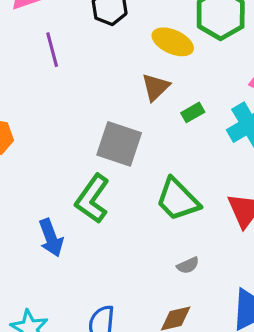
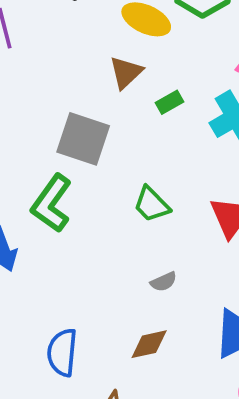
green trapezoid: (178, 199) -> (152, 204), size x0.7

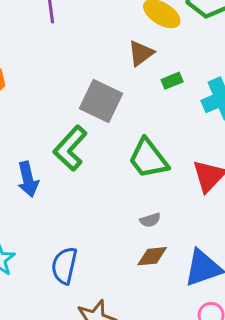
green trapezoid: (152, 204) -> (148, 159), size x1.4
brown diamond: (149, 344) -> (152, 256), moved

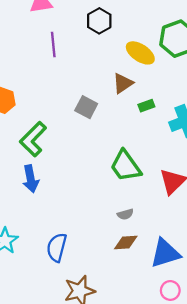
gray square: (101, 101) -> (86, 107), moved, size x0.7
green L-shape: (70, 148) -> (33, 139), moved

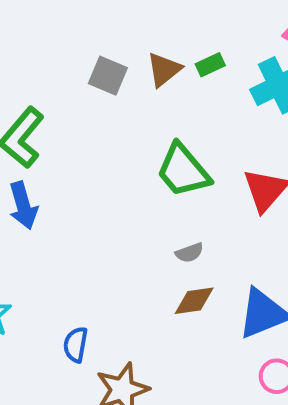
brown triangle: (123, 83) -> (164, 70), moved
blue semicircle: (57, 247) -> (76, 345), moved, size x0.7

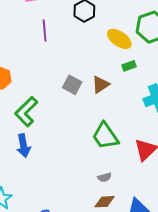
green rectangle: (210, 65) -> (129, 66), moved

